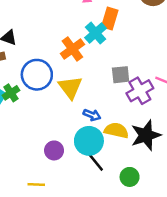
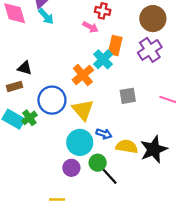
purple cross: (140, 91) -> (150, 50), moved
cyan circle: (89, 141) -> (80, 142), moved
green circle: (130, 177) -> (98, 163), moved

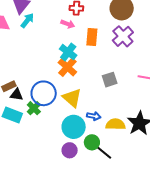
cyan arrow: (46, 16) -> (27, 20), turned -91
cyan cross: (103, 59) -> (68, 52), moved
black triangle: (25, 68) -> (17, 95), moved
green cross: (29, 118) -> (34, 108), moved

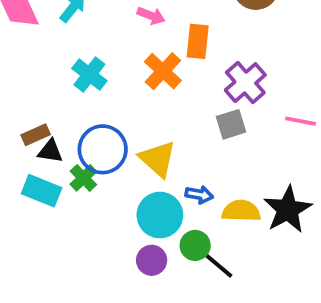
purple cross: (123, 36) -> (245, 83), moved
cyan cross: (68, 52) -> (89, 75), moved
orange cross: (67, 67) -> (163, 71), moved

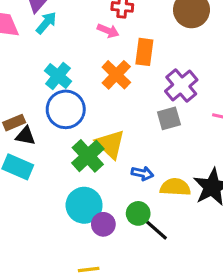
blue circle: (103, 149) -> (66, 109), moved
green cross: (83, 178) -> (88, 156), moved, size x1.5
cyan circle: (160, 215) -> (84, 205), moved

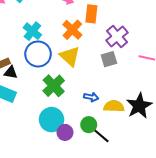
yellow triangle: (110, 144) -> (70, 56), moved

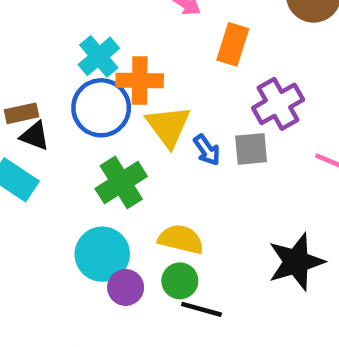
orange cross: (72, 30) -> (140, 81), moved, turned 36
blue arrow: (91, 97) -> (207, 150), moved, turned 32
yellow semicircle: (114, 106) -> (181, 239), moved
black line: (101, 135) -> (202, 309), turned -36

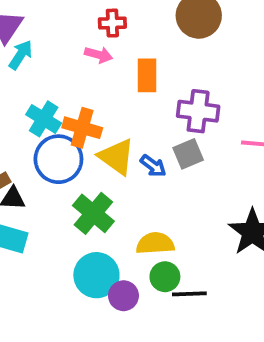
orange cross: (140, 81) -> (82, 128), turned 33
purple cross: (278, 104) -> (198, 111), turned -36

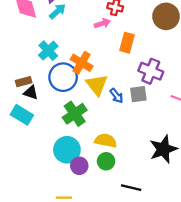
pink arrow: (99, 55) -> (102, 23), turned -49
cyan cross: (44, 119) -> (48, 51), moved
black line: (189, 294) -> (131, 188), moved

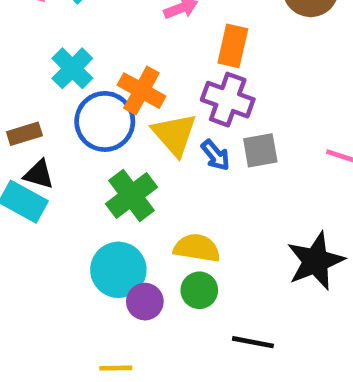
purple cross: (151, 71) -> (228, 100), moved
black triangle: (31, 93) -> (39, 174), moved

